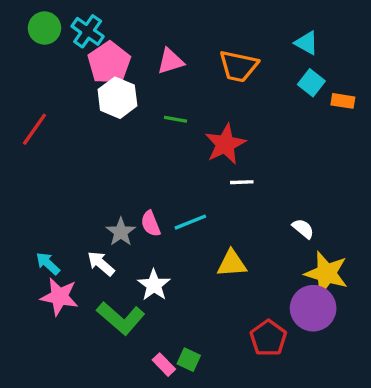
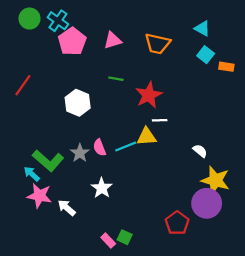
white hexagon: (117, 98) -> (78, 103), moved
white arrow: (101, 263) -> (67, 208), moved
yellow triangle: (232, 263) -> (147, 137), moved
green L-shape: (121, 318) -> (48, 161), moved

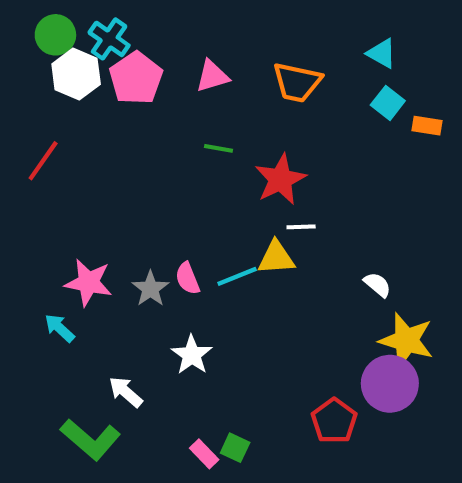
white hexagon: (78, 103) -> (76, 74), moved
green L-shape: (48, 161) -> (91, 439), moved
pink star: (39, 196) -> (88, 283), moved

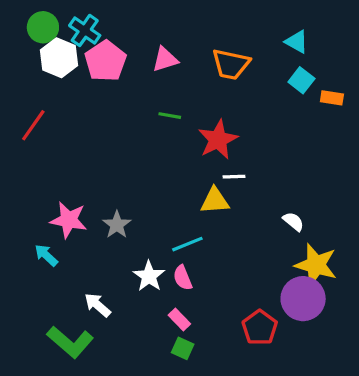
cyan line: (237, 276) -> (187, 244), moved
pink semicircle: (188, 278) -> (183, 278), moved
pink rectangle: (204, 454) -> (179, 319), moved

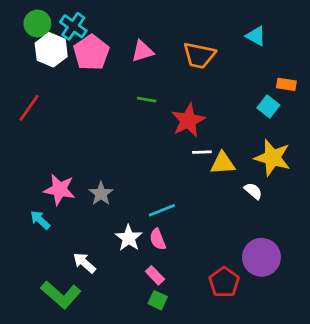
cyan square: (301, 80) -> (268, 107), moved
yellow triangle: (215, 201) -> (223, 163), moved
yellow star: (316, 265) -> (273, 158), moved

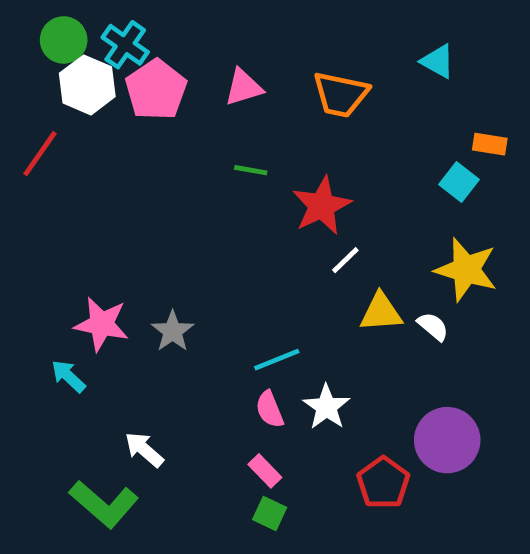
red line: (29, 108) -> (40, 154), moved
white line: (202, 152) -> (345, 260), turned -42
yellow triangle: (223, 163) -> (381, 312), moved
white star: (129, 238) -> (326, 407), moved

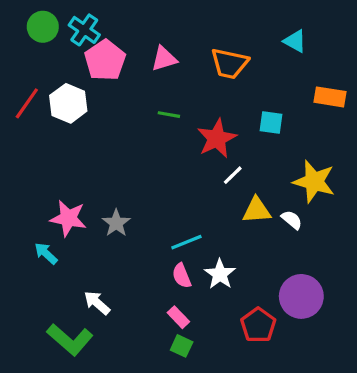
white hexagon: (87, 85) -> (68, 103), moved
orange rectangle: (490, 144) -> (330, 97), size x1.4
cyan square: (459, 182) -> (271, 122), moved, turned -30

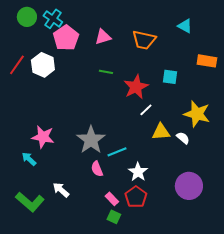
gray star: (116, 223) -> (91, 140), moved, size x1.6
pink semicircle: (182, 276) -> (97, 169), moved
red pentagon: (258, 325) -> (136, 197), moved
green L-shape: (70, 340) -> (30, 202), moved

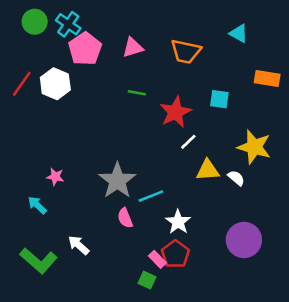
pink star: (43, 137) -> (55, 177), size x0.6
pink rectangle: (112, 199) -> (157, 259), moved

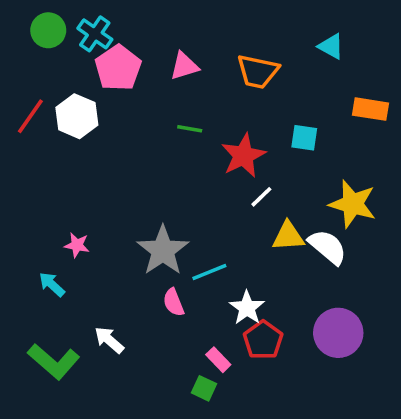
white semicircle: (236, 178) -> (328, 247), size x1.6
red pentagon: (175, 254) -> (263, 340), moved

